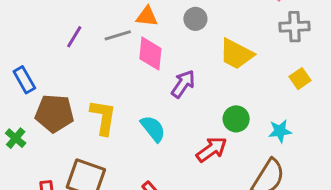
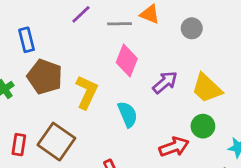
pink diamond: (150, 54) -> (127, 61), moved
yellow trapezoid: (236, 54) -> (207, 88), moved

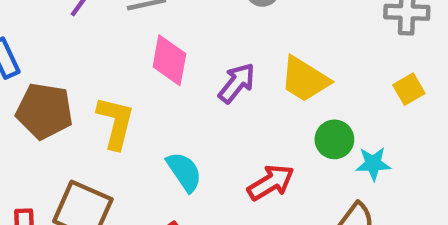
cyan semicircle: (128, 114) -> (184, 172), moved
green circle: (203, 126) -> (334, 139), moved

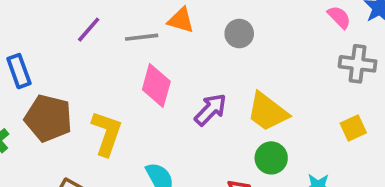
green circle: (334, 139) -> (271, 158), moved

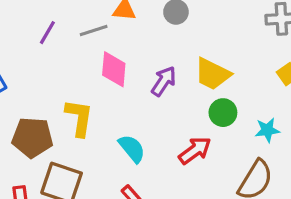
brown pentagon: (48, 118) -> (32, 138), moved

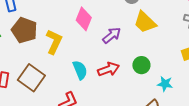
yellow trapezoid: (212, 74) -> (145, 22), moved
brown pentagon: (32, 138) -> (24, 30), moved
red arrow: (195, 150) -> (109, 69), moved

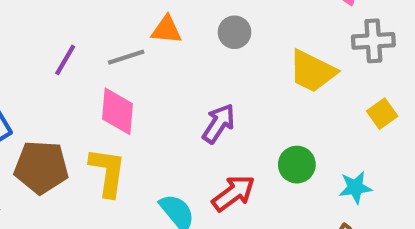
pink diamond: (84, 19) -> (117, 111), moved
yellow trapezoid: (145, 22) -> (312, 71), moved

